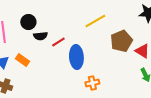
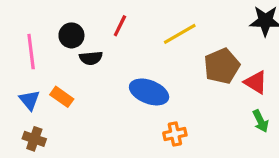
red line: (58, 42) -> (120, 26), moved, turned -32
blue ellipse: (76, 57) -> (149, 92), turned -65

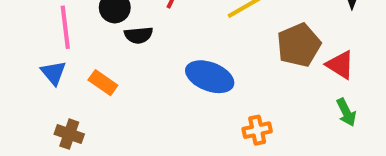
blue triangle: (29, 100) -> (53, 73), moved
orange cross: (175, 134) -> (257, 130), moved

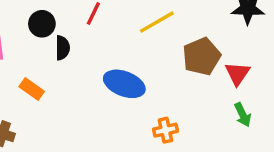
black semicircle: (138, 35) -> (63, 48), turned -85
red triangle: (340, 65) -> (238, 74), turned 32

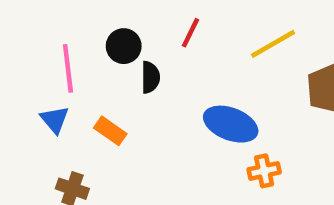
orange cross: (165, 130) -> (264, 171), moved

